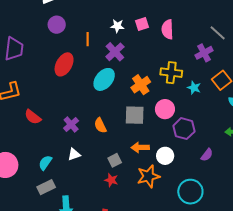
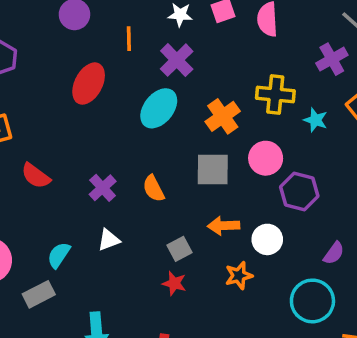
purple semicircle: (207, 155) -> (334, 253), moved
orange star: (148, 176) -> (239, 276), size x0.7
gray rectangle: (46, 187) -> (39, 294), moved

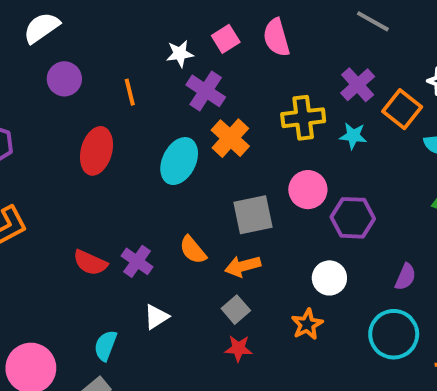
purple cross: (332, 59) -> (358, 85), moved
purple cross: (177, 60) -> (206, 91), moved
orange cross: (223, 116) -> (230, 138), moved
red semicircle: (36, 176) -> (90, 263), moved
orange arrow: (224, 226) -> (243, 266), moved

